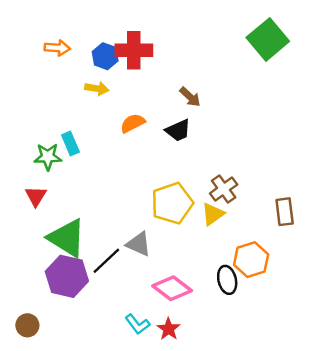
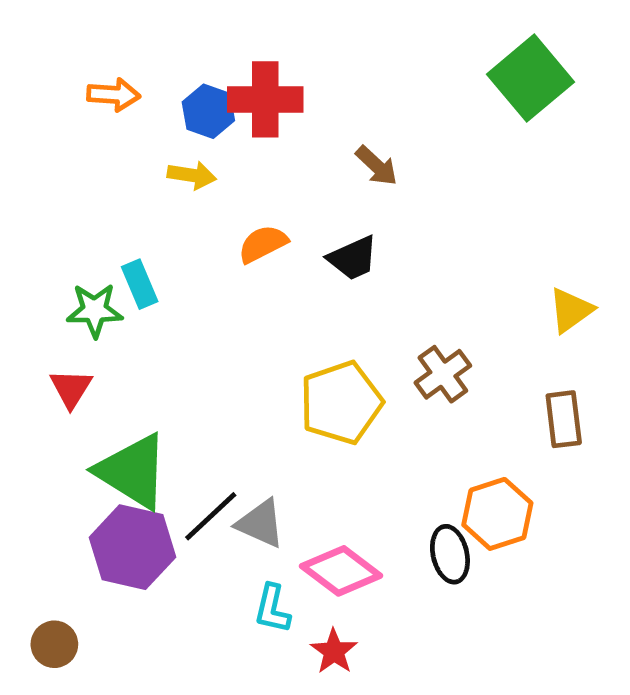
brown arrow: (190, 97) -> (377, 166), moved
yellow triangle: (213, 214) -> (571, 310), moved
gray triangle: (139, 244) -> (260, 523), moved
cyan L-shape: (137, 324) -> (272, 609), moved, turned 50

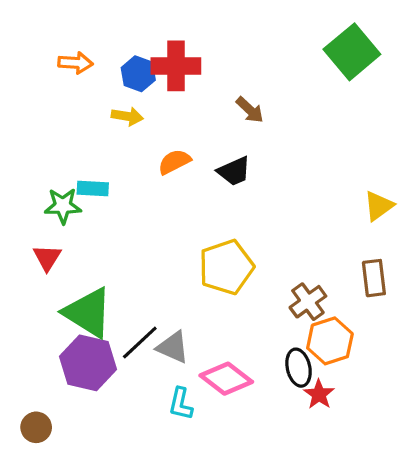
cyan rectangle: (140, 284) -> (93, 189), turned -64
brown cross: (443, 374) -> (308, 302), moved
red star: (334, 651) -> (319, 394), moved

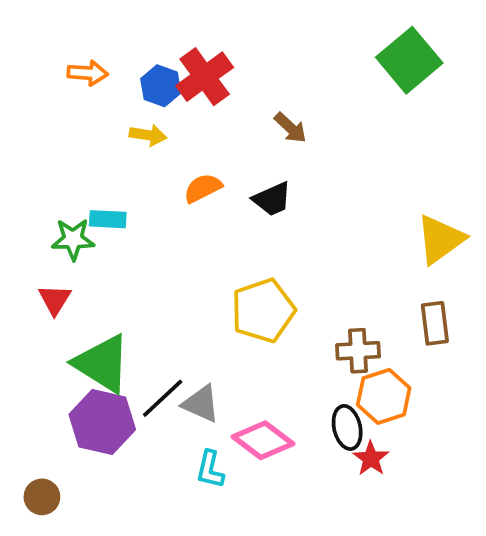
red cross: (176, 66) -> (205, 77), turned -36
yellow triangle: (379, 206) -> (440, 239), size x1.4
brown cross: (308, 302) -> (358, 351), turned 33

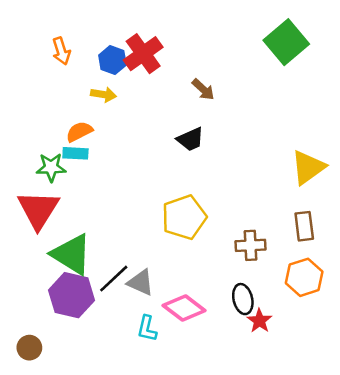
orange arrow: (88, 73) -> (61, 51), turned 68
orange semicircle: (203, 188) -> (79, 132), moved
red triangle: (55, 300) -> (38, 210), size x1.8
orange hexagon: (384, 396) -> (304, 277), moved

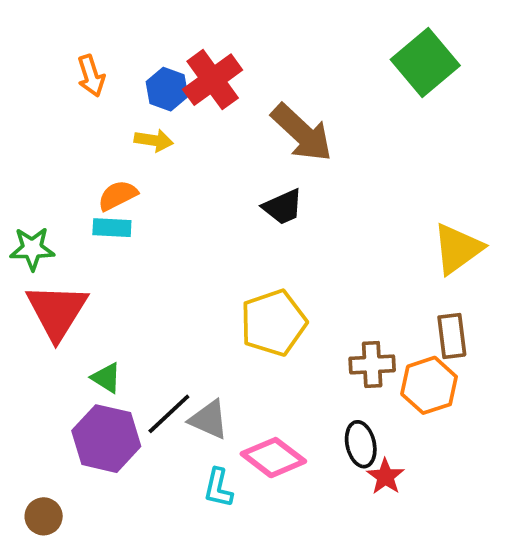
brown arrow: (203, 89) -> (302, 133), size x1.8
green star: (51, 167) -> (32, 249), moved
green triangle: (72, 254) -> (106, 378), size x0.5
orange hexagon: (304, 277) -> (429, 385), moved

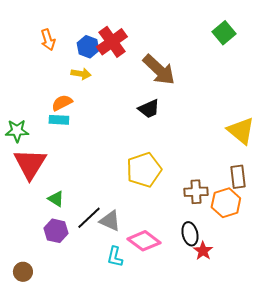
green square: (425, 63) -> (224, 33), size x0.7
yellow triangle: (458, 249) -> (241, 131), turned -44
purple hexagon: (106, 439) -> (56, 231), size x0.7

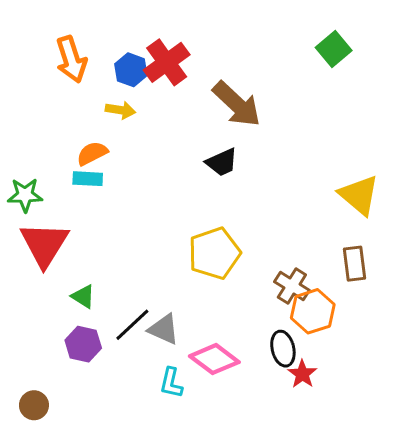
orange arrow: (48, 40) -> (71, 59), size x1.4
brown cross: (196, 192) -> (292, 286), turned 35
orange hexagon: (226, 203) -> (313, 311), moved

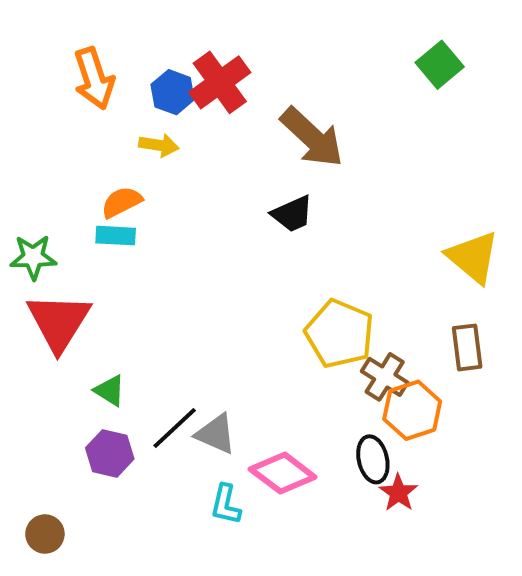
yellow pentagon: (214, 253) -> (340, 334), moved, turned -30

